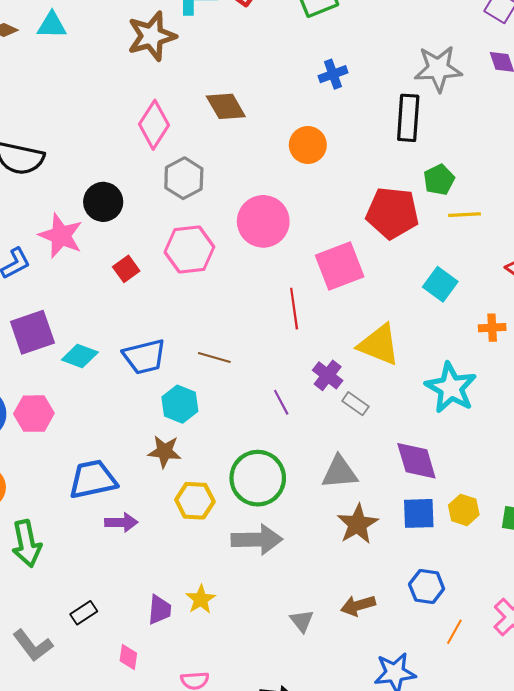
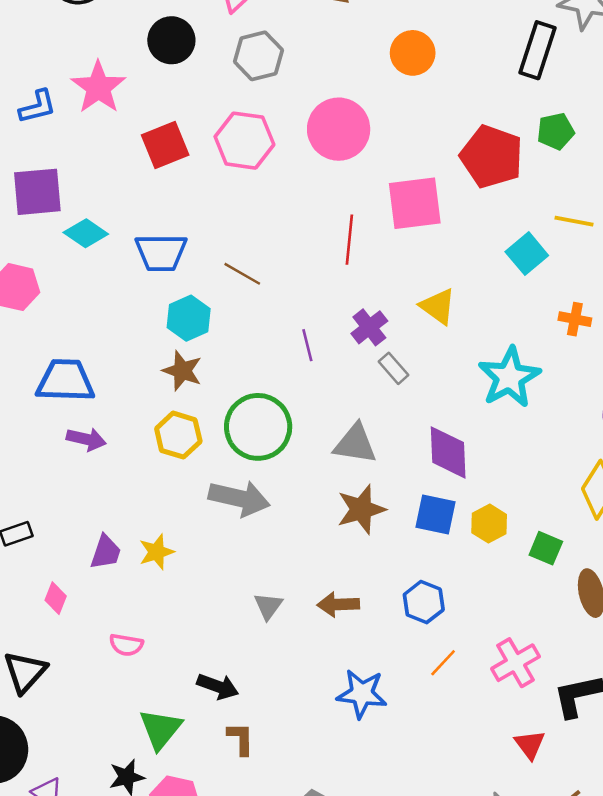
black circle: (103, 202) -> (171, 40), moved
yellow line: (465, 215) -> (574, 221), moved
red square: (126, 269) -> (165, 145), size x1.5
yellow triangle: (379, 345) -> (438, 306), size x0.7
brown star: (165, 451) -> (182, 371), moved

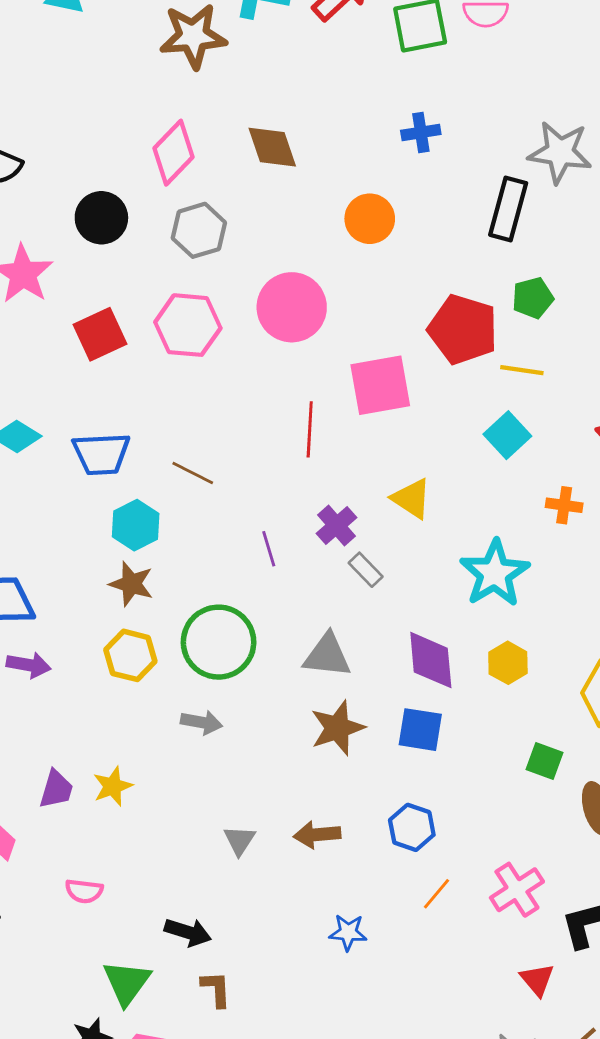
yellow line: (574, 221) -> (522, 370), moved
gray arrow: (239, 498) -> (202, 722), size x0.6
yellow hexagon: (489, 524) -> (508, 663), moved
blue star: (362, 694) -> (348, 932), size x0.7

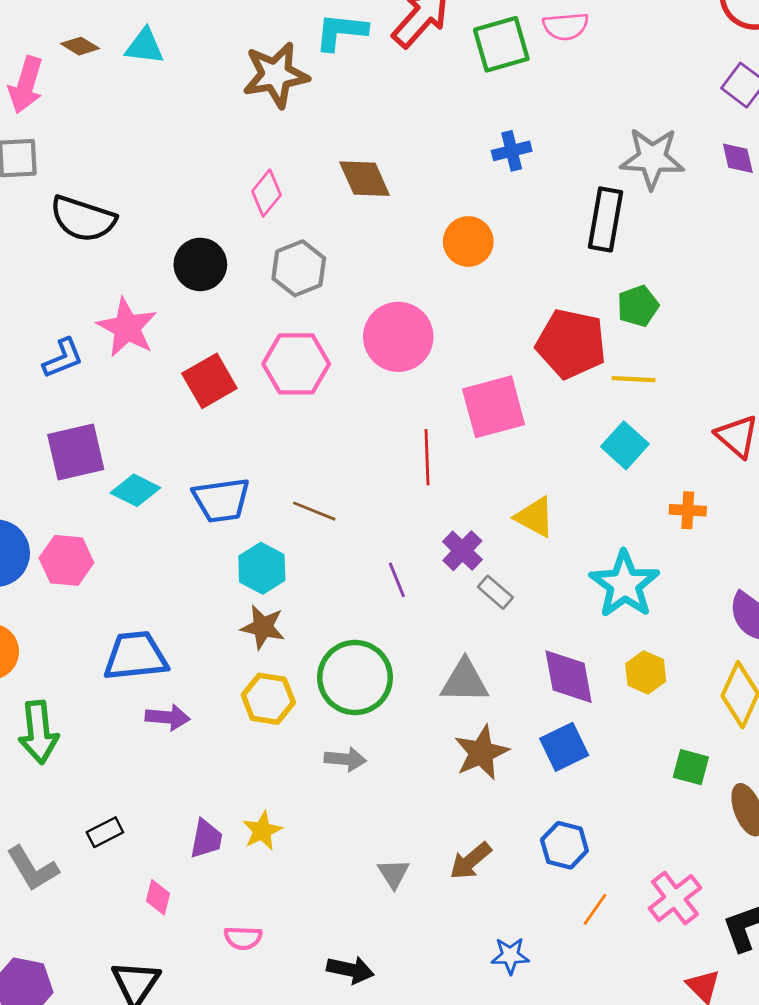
pink diamond: (174, 153) -> (267, 193), size x0.7
blue square: (420, 730) -> (564, 747), turned -30
brown arrow: (317, 835) -> (471, 861), turned -30

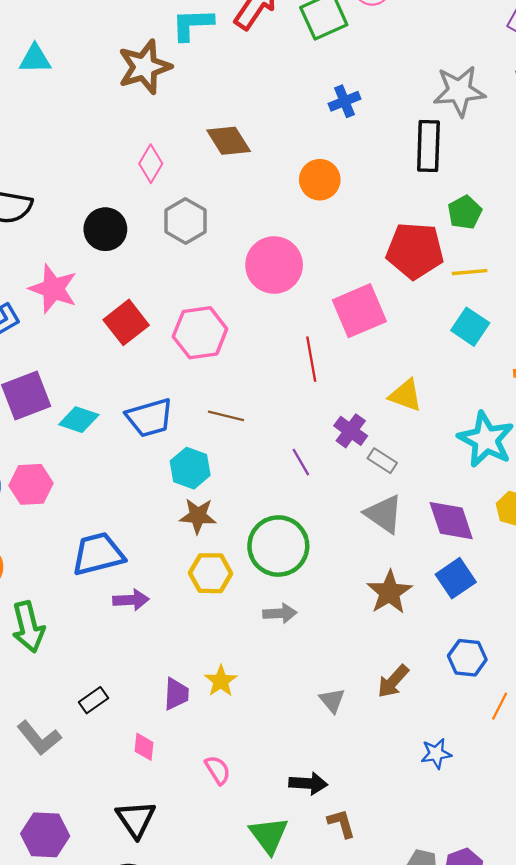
pink hexagon: (296, 364) -> (200, 333), moved
gray triangle: (465, 681) -> (384, 514), moved, turned 42
pink semicircle: (243, 938) -> (218, 770), turned -116

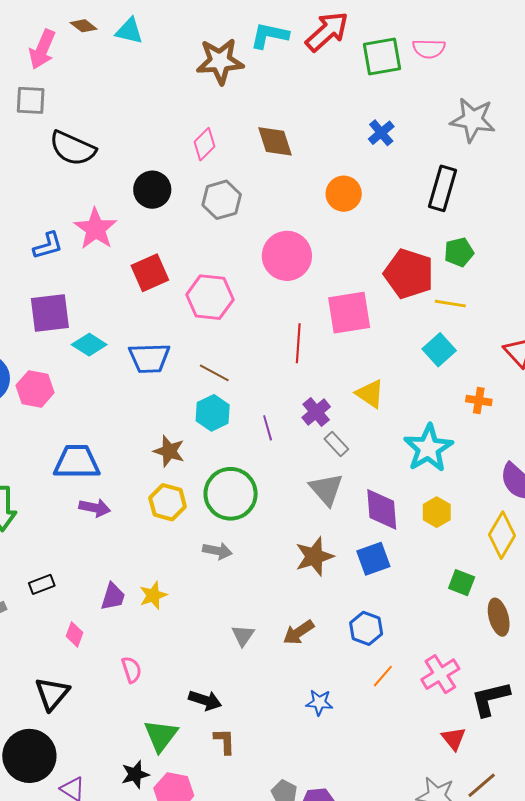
gray star: (459, 91) -> (473, 120), moved
blue cross: (344, 101) -> (381, 133), turned -32
cyan hexagon: (190, 468) -> (213, 413), moved

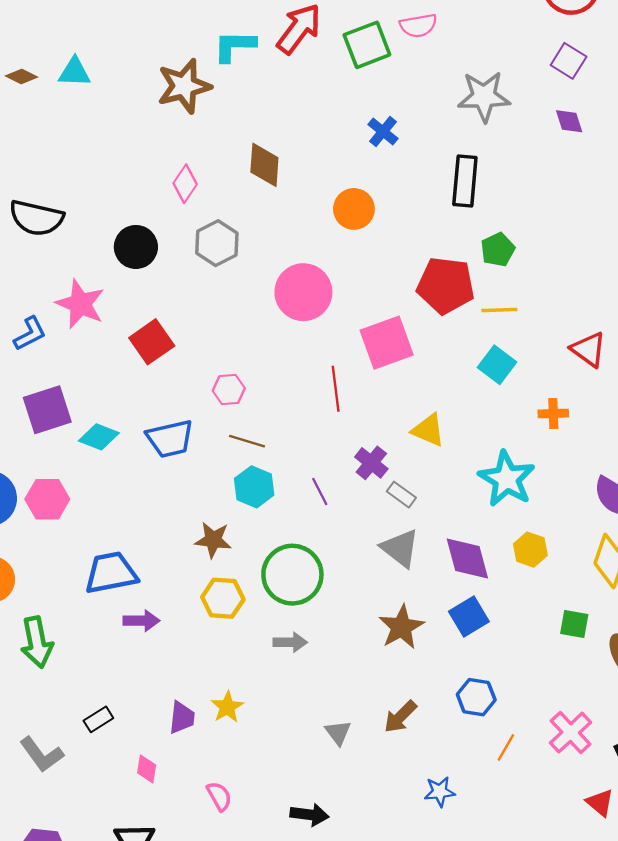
brown diamond: (275, 141) -> (264, 165), turned 33
pink hexagon: (210, 297) -> (229, 390), moved, size x0.6

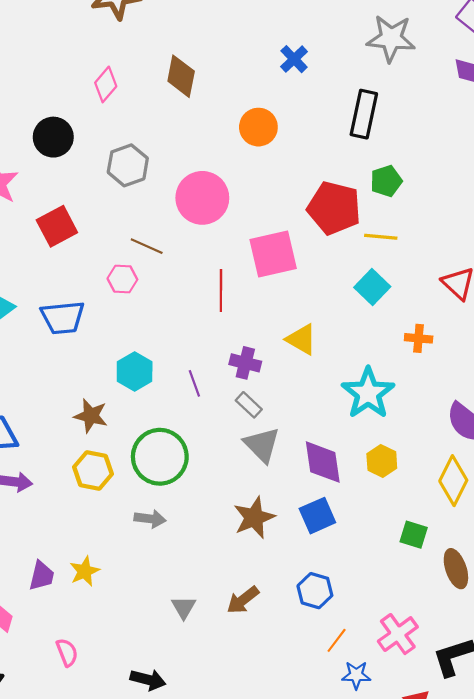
gray hexagon: (217, 243) -> (128, 165), moved
brown line: (247, 441) -> (147, 246), moved
purple cross: (371, 463) -> (245, 363), turned -32
gray rectangle: (401, 495) -> (249, 405), moved
blue star: (440, 792) -> (356, 675), moved

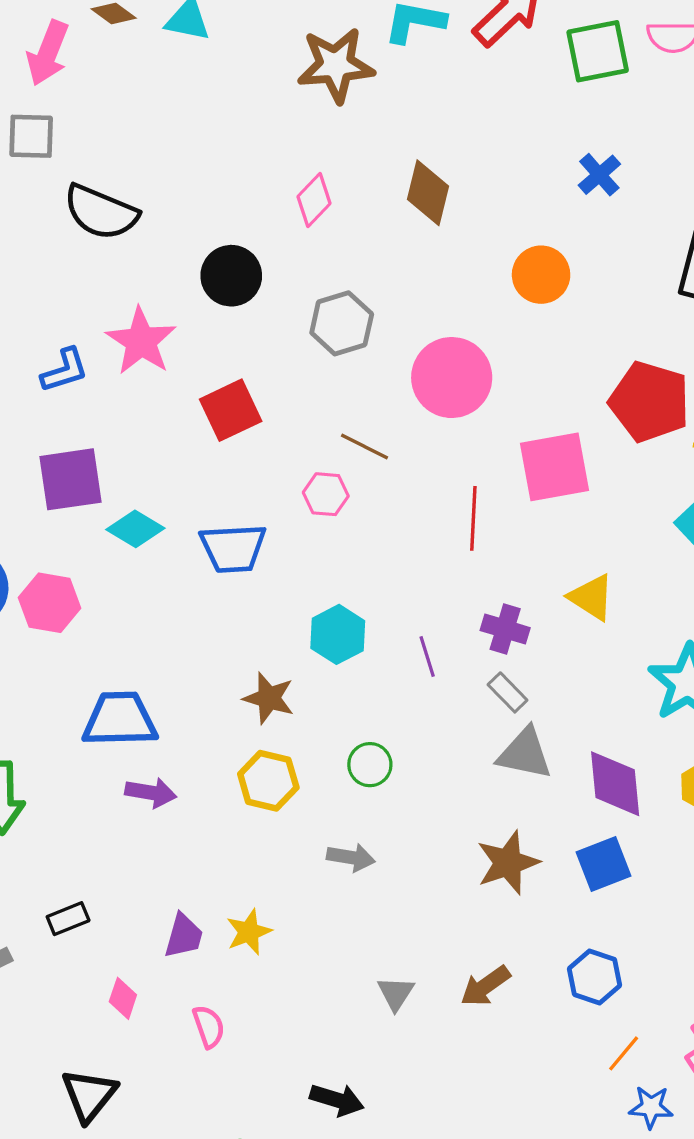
gray triangle: (262, 445) -> (525, 754), turned -36
green circle: (160, 457) -> (370, 765), size x0.5
pink semicircle: (67, 652) -> (209, 1027), moved

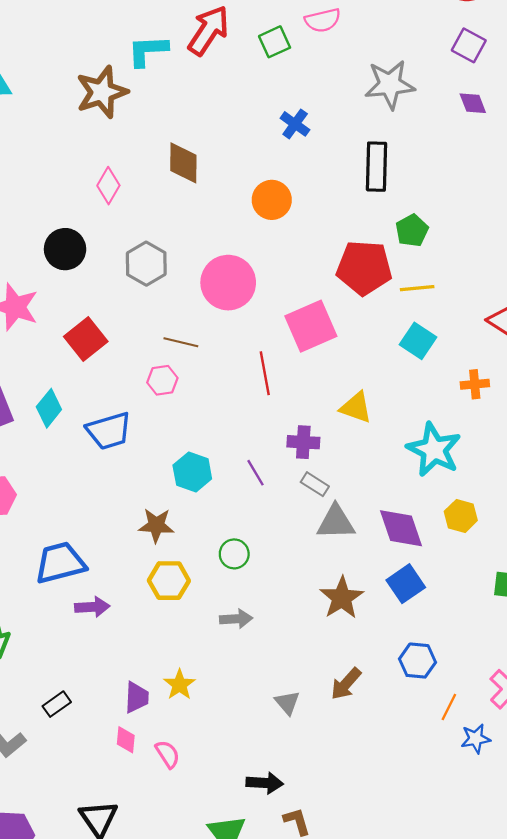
green square: (598, 51) -> (275, 42), size x0.7
cyan diamond: (135, 529) -> (49, 408), moved, turned -69
pink diamond: (123, 998) -> (126, 740), moved

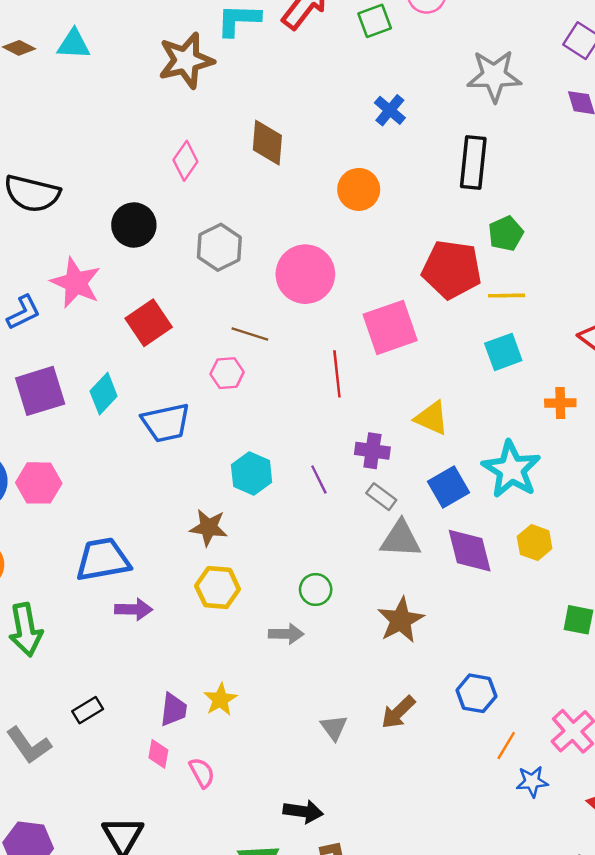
cyan square: (418, 341) -> (503, 352), turned 32
green circle: (234, 554) -> (316, 590), moved
blue square: (406, 584) -> (448, 487), moved

